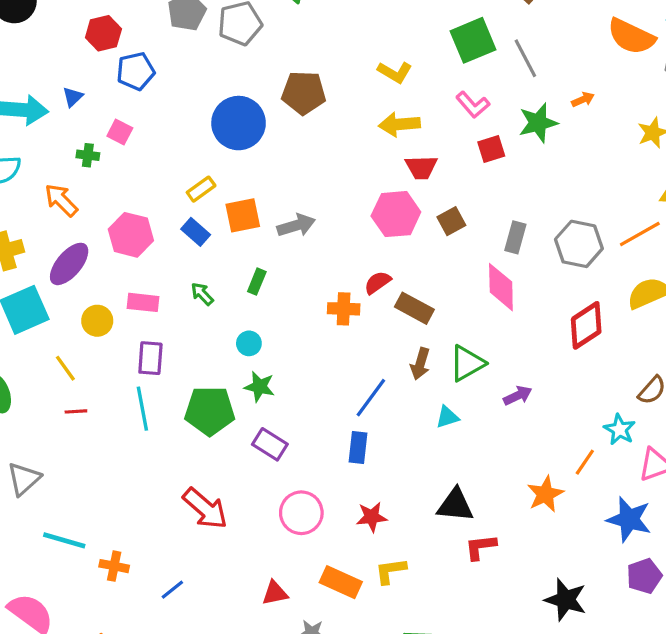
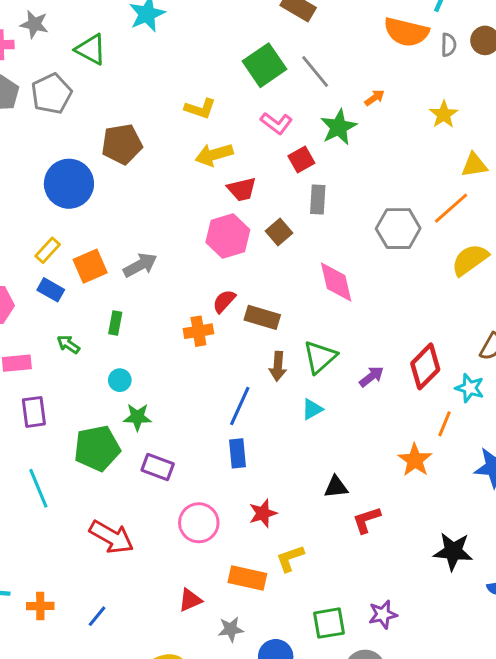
gray rectangle: (515, 237) -> (318, 199), moved
red diamond: (586, 325) -> (425, 366), moved
cyan line: (142, 409) -> (38, 488), moved
black triangle: (455, 505) -> (336, 487), size x0.7

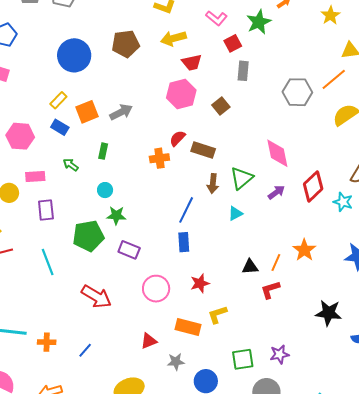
brown pentagon: (122, 144) -> (126, 44), moved
brown square: (279, 232) -> (221, 106), moved
pink diamond: (336, 282) -> (277, 153), moved
orange line: (444, 424) -> (276, 262), moved

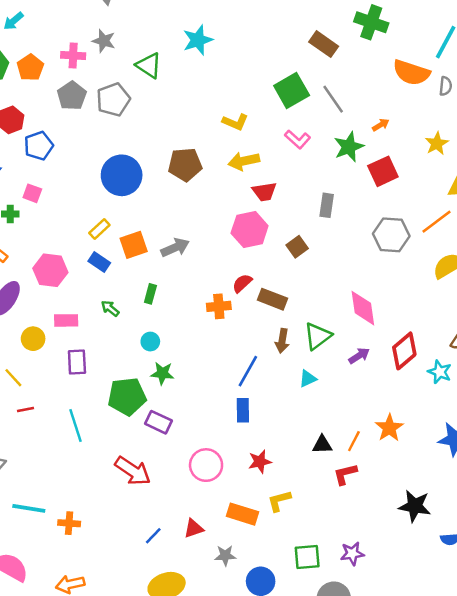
red square: (233, 43) -> (383, 171), moved, size x1.4
purple rectangle: (129, 250) -> (159, 422), moved
blue line: (85, 350) -> (153, 536), moved

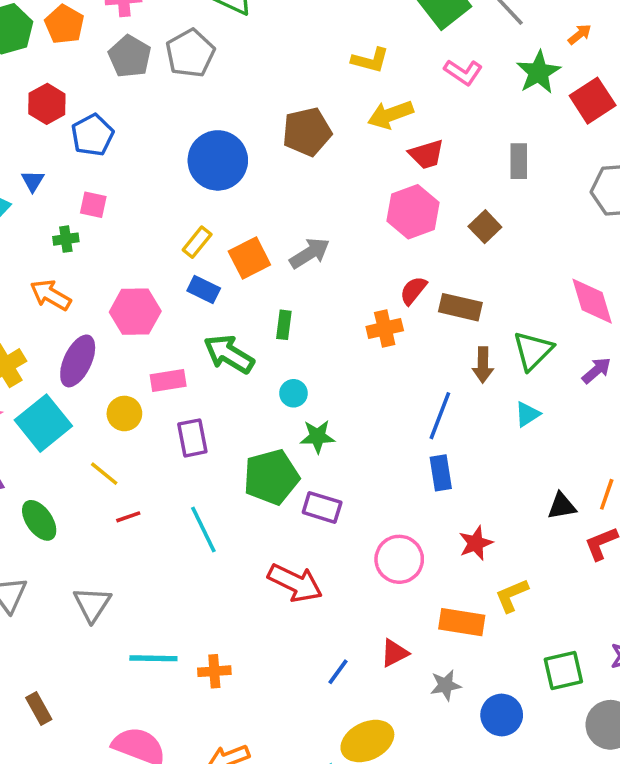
green arrow: (110, 308) -> (229, 354), size x1.8

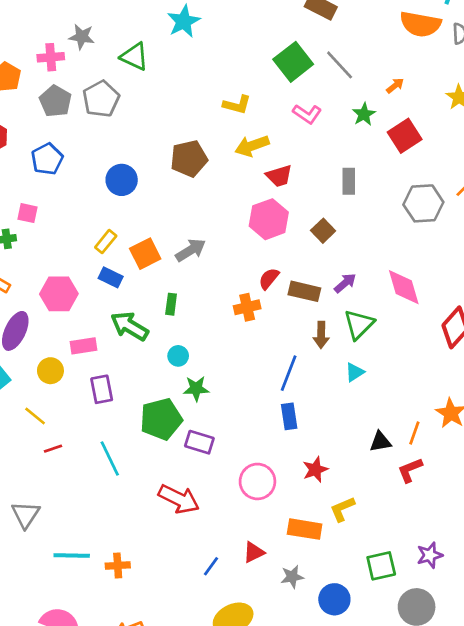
green star: (538, 72) -> (364, 114), size x0.7
blue pentagon: (92, 135) -> (47, 159), moved
blue circle: (218, 160) -> (122, 180), size x0.7
purple arrow: (596, 370) -> (345, 283), moved

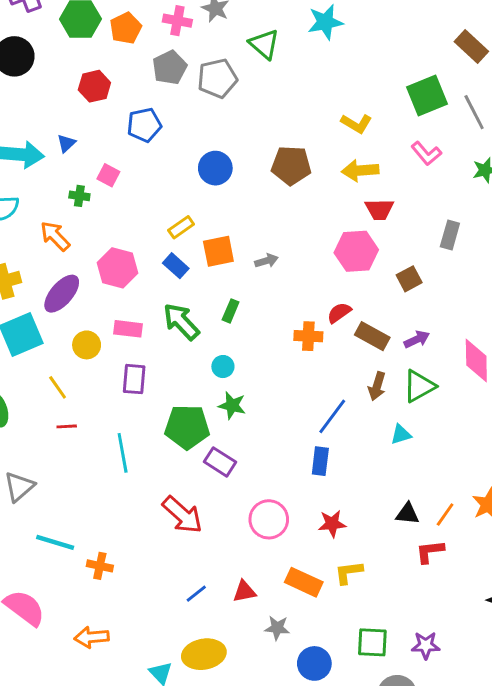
gray arrow: (191, 250) -> (266, 261), size x0.7

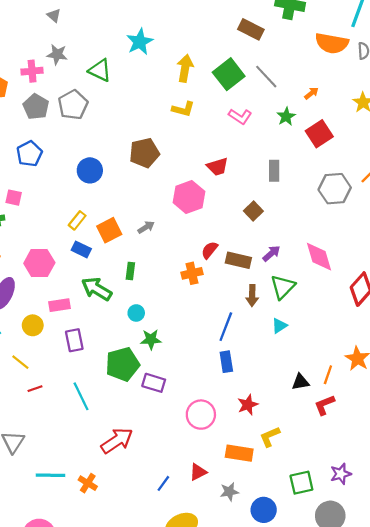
yellow arrow: (360, 170) -> (185, 68), moved, turned 120
pink hexagon: (356, 251) -> (189, 197), moved
red arrow: (182, 515) -> (117, 441), moved, turned -60
orange cross: (100, 566) -> (88, 483), turned 36

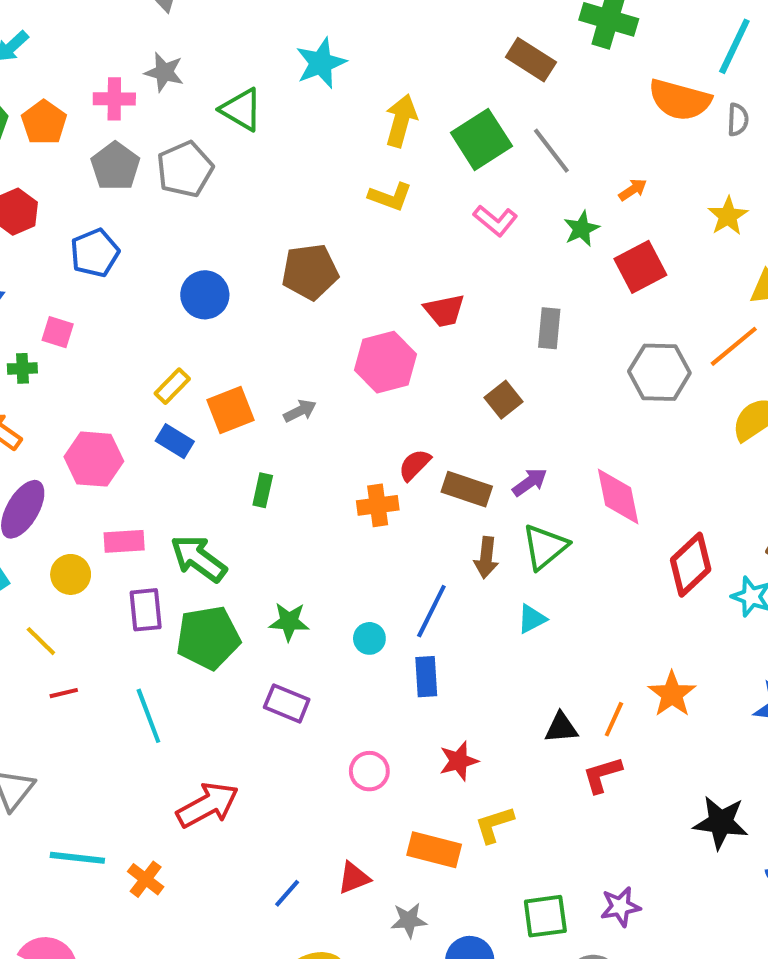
green arrow: (97, 289) -> (198, 558), moved
cyan circle: (136, 313) -> (369, 638), moved
green pentagon: (123, 364) -> (208, 638), moved
pink circle: (201, 415) -> (369, 771), size x0.7

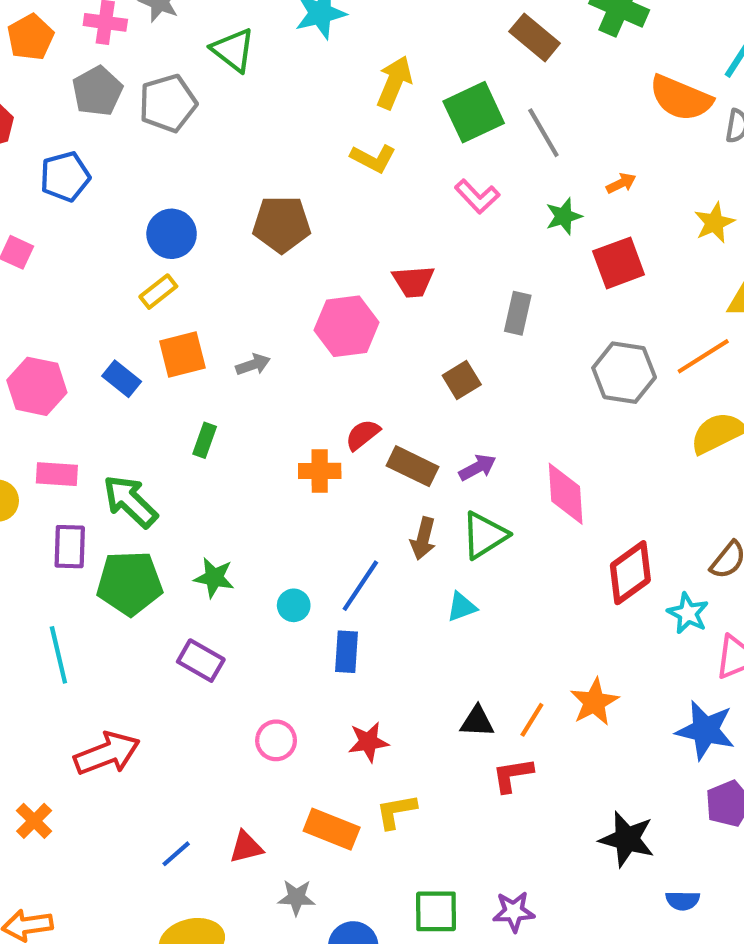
yellow rectangle: (172, 386) -> (158, 292), moved

